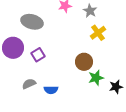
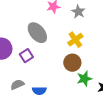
gray ellipse: (32, 22) -> (37, 33), moved, turned 35
yellow cross: (98, 33) -> (75, 40), moved

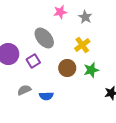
brown circle: (72, 63) -> (67, 68), moved
green star: (84, 79) -> (91, 70), moved

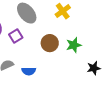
yellow cross: (82, 45) -> (63, 11), moved

